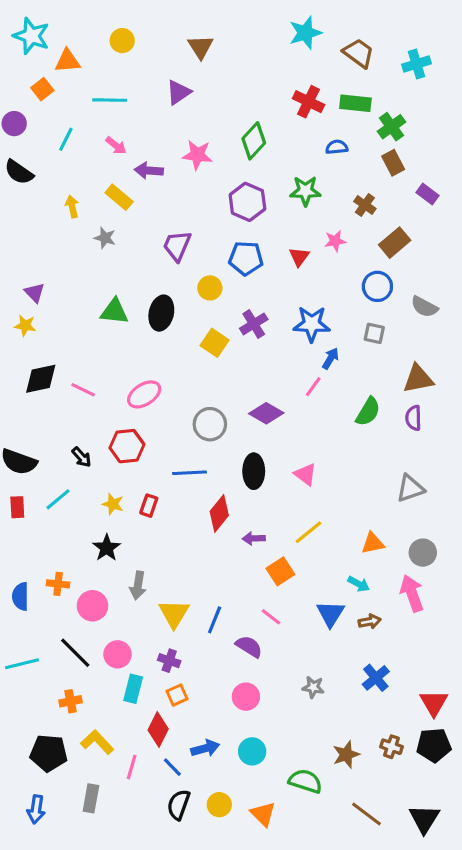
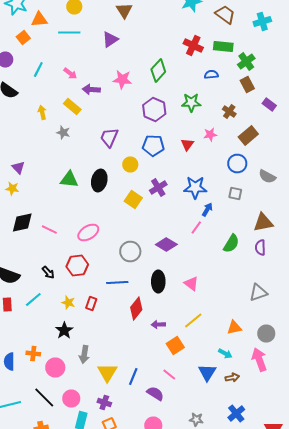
cyan line: (110, 100) -> (69, 32), moved

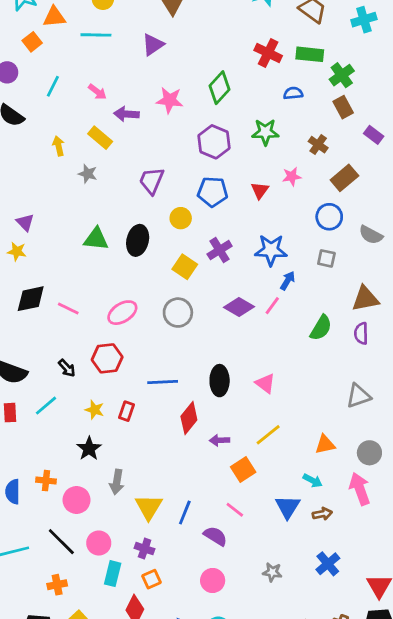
purple diamond: (166, 244) -> (239, 307), moved
gray circle: (130, 252) -> (178, 313), moved

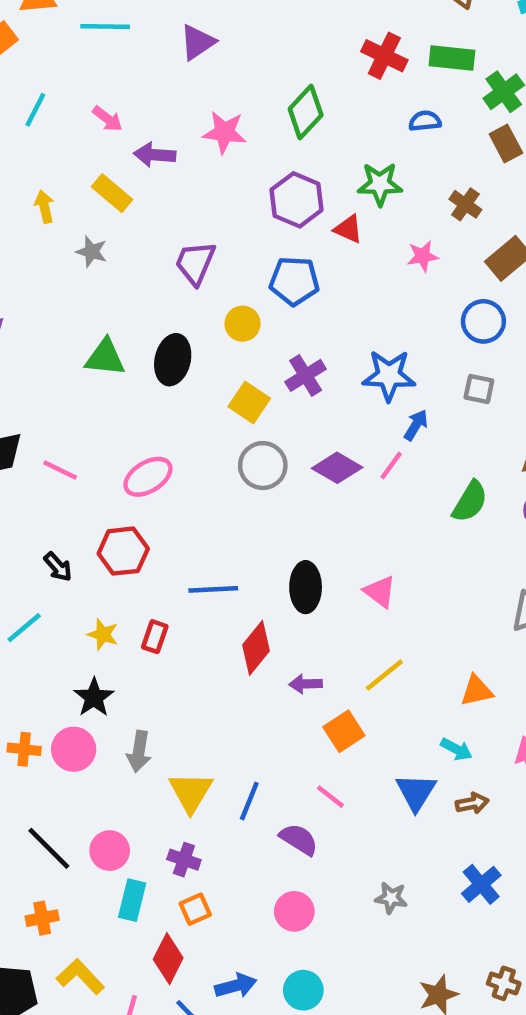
red triangle: (260, 190) -> (348, 229), moved, turned -42
gray circle: (178, 313) -> (263, 466), moved
pink circle: (77, 500) -> (74, 749), moved

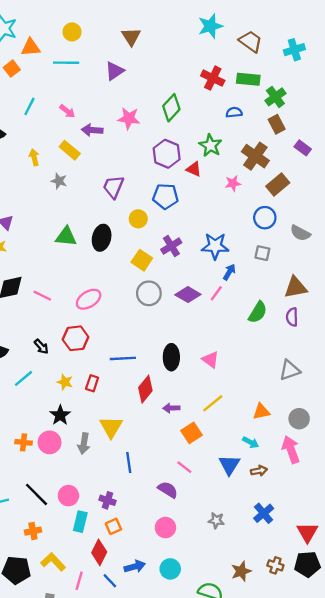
green star: (380, 184) -> (210, 145), turned 30
brown cross: (465, 204) -> (255, 156), size x1.6
yellow triangle: (191, 792) -> (111, 427), moved
blue line: (249, 801) -> (129, 462), moved, turned -30

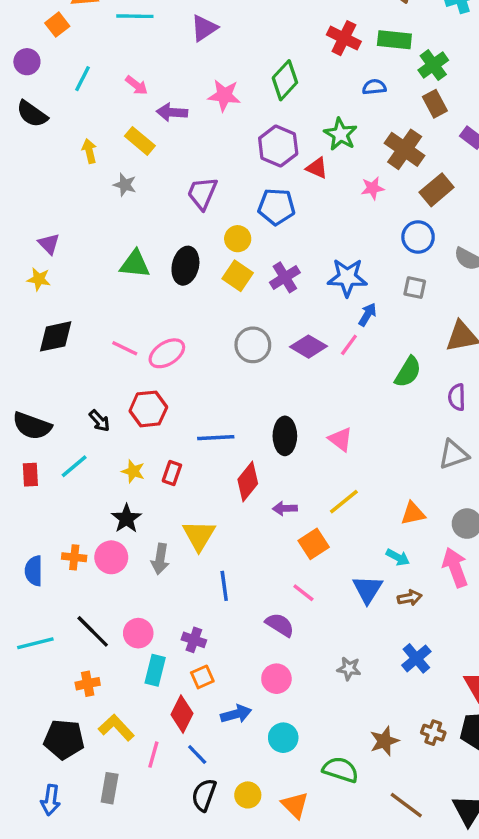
yellow square: (142, 260) -> (238, 276), moved
pink line: (42, 296) -> (125, 348), moved
purple semicircle: (292, 317) -> (457, 397), moved
blue arrow: (135, 567) -> (236, 714), moved

